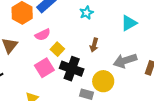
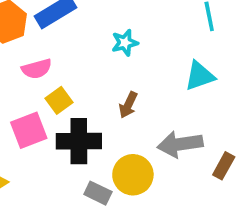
black cross: (72, 69) -> (79, 141), turned -30

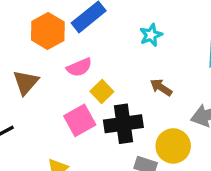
brown arrow: (128, 105) -> (161, 87), turned 105

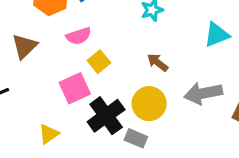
black cross: (123, 124) -> (106, 116), moved, turned -33
yellow circle: (173, 146) -> (149, 104), moved

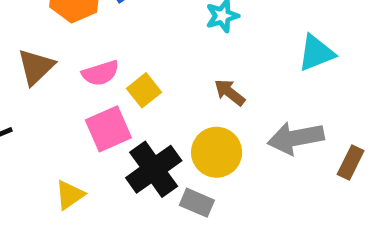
pink semicircle: (79, 36) -> (100, 73), moved

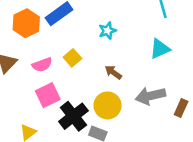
yellow square: (144, 90) -> (72, 58), moved

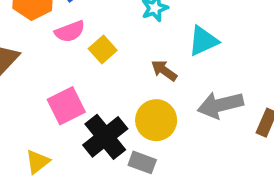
cyan triangle: (160, 49) -> (203, 41), moved
pink semicircle: (42, 65) -> (70, 31), moved

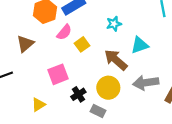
pink semicircle: (70, 31) -> (64, 32), turned -35
brown arrow: (164, 70) -> (116, 60), size x1.6
black cross: (105, 137) -> (78, 94), size x0.6

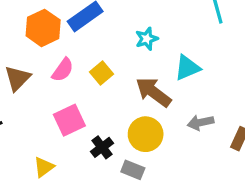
pink semicircle: (64, 32) -> (63, 70), moved
gray arrow: (146, 83) -> (201, 123), size x0.7

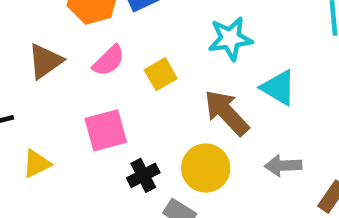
cyan star: (147, 39) -> (230, 39), size x1.4
cyan triangle: (187, 68) -> (278, 88), turned 44
yellow triangle: (44, 167) -> (37, 164), moved

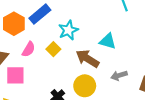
cyan star: (230, 39) -> (68, 30), moved
pink square: (106, 130) -> (15, 75), moved, turned 30

